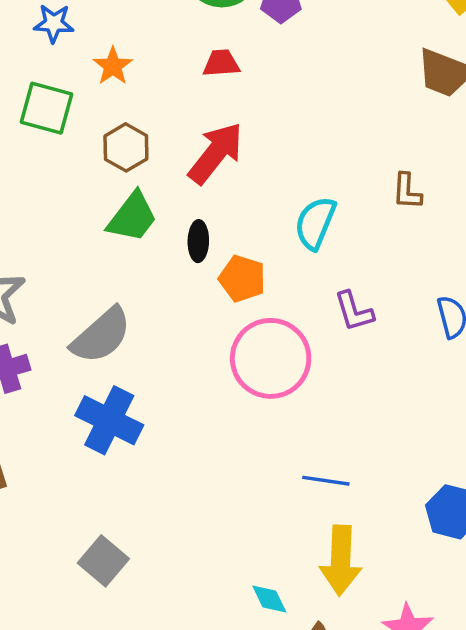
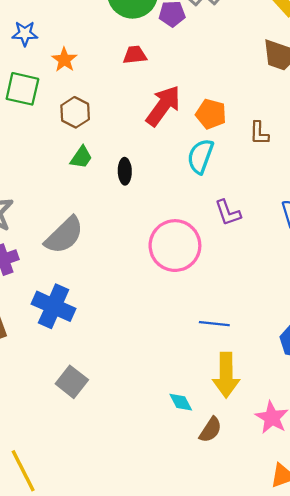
red arrow: (216, 153) -> (163, 106), moved
green trapezoid: (132, 217) -> (81, 157), size x0.7
orange pentagon: (242, 279) -> (211, 114), moved
blue cross: (109, 420) -> (54, 306), moved

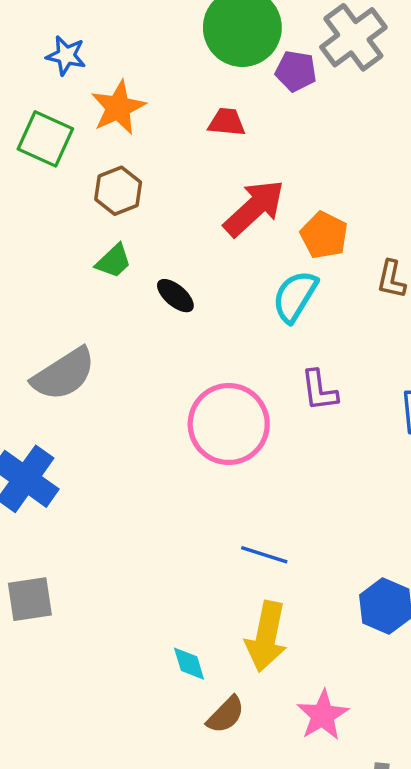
orange star: (64, 60) -> (118, 108), size x1.4
black ellipse: (125, 171) -> (175, 296), turned -60
gray square: (72, 382) -> (30, 599), turned 32

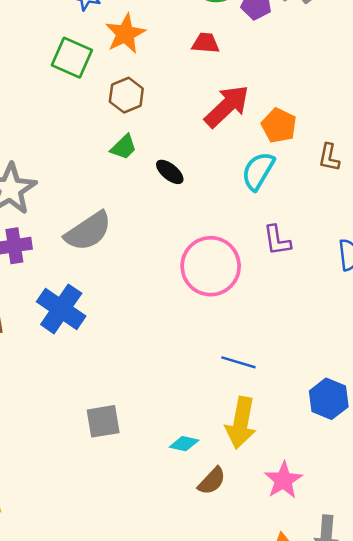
gray square: (30, 599) -> (103, 421), moved
cyan diamond: (189, 664) -> (184, 444), turned -60

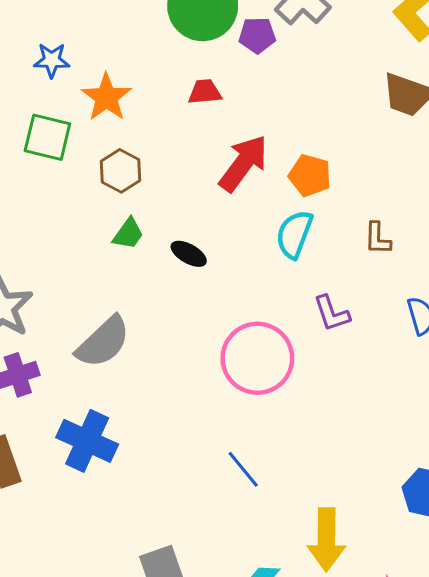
brown L-shape: (329, 157) -> (378, 238), moved
blue line: (238, 362) -> (243, 469), moved, turned 44

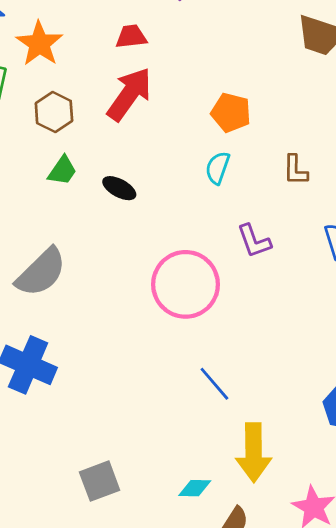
red arrow: (243, 163) -> (129, 94), moved
cyan semicircle: (294, 234) -> (218, 168), size x0.7
blue line: (243, 469) -> (214, 384), moved

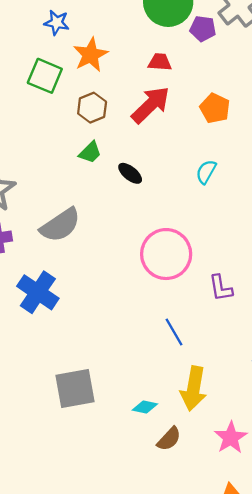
orange pentagon: (231, 113) -> (215, 108), moved
purple L-shape: (254, 241) -> (221, 288), moved
gray square: (100, 481) -> (75, 389), size x1.4

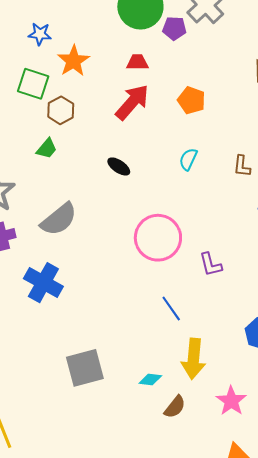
brown hexagon: (92, 108) -> (61, 110), moved
green trapezoid: (90, 152) -> (47, 149), moved

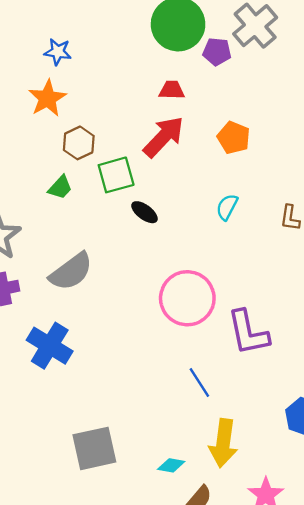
orange star: (73, 61) -> (47, 98), moved
green square: (33, 84) -> (116, 175), moved, turned -36
purple L-shape: (211, 265) -> (248, 333), size x1.6

